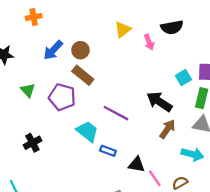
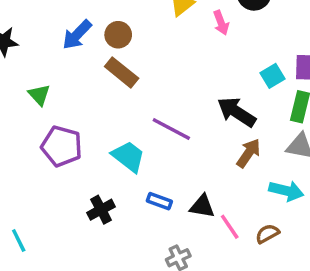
purple pentagon: (62, 97) -> (62, 146), moved
black cross: (32, 143) -> (101, 210), moved
blue rectangle: (108, 151) -> (159, 201), moved

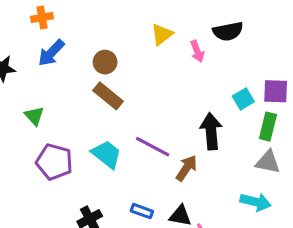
blue arrow: (77, 35) -> (51, 53), moved
black arrow: (237, 112) -> (211, 131), turned 52
brown arrow: (249, 153) -> (186, 168), moved
cyan trapezoid: (128, 156) -> (107, 154), moved

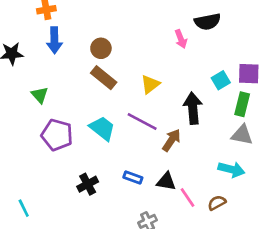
yellow triangle: (162, 34) -> (150, 84), moved
blue arrow: (51, 53) -> (54, 40), turned -45

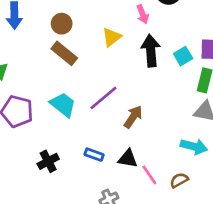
yellow triangle: (150, 84) -> (112, 37), moved
black arrow: (193, 108) -> (151, 51), moved
purple line: (142, 122) -> (103, 98), turned -68

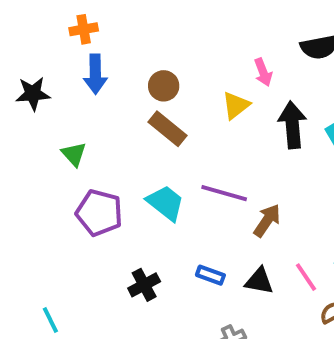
pink arrow: (143, 14) -> (263, 72), moved
purple line: (103, 98) -> (224, 193), turned 56
pink line: (149, 175) -> (306, 277), moved

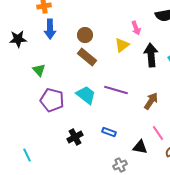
brown arrow: (267, 220) -> (151, 101), moved
black triangle: (259, 281) -> (140, 147), moved

